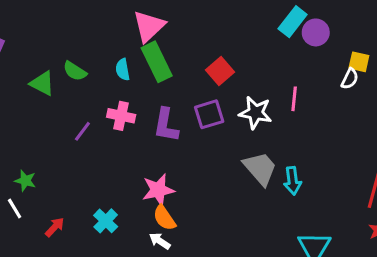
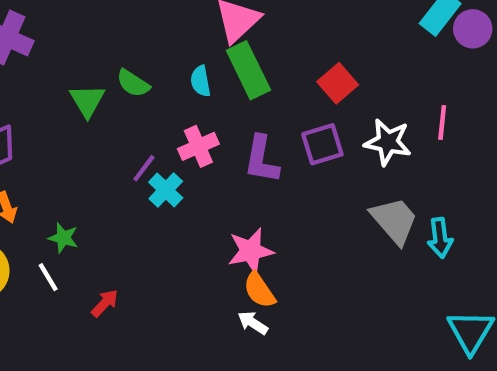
green triangle: (42, 83) -> (87, 101), turned 32
pink cross: (121, 116) -> (198, 146), turned -36
cyan cross: (106, 221) -> (166, 190), moved

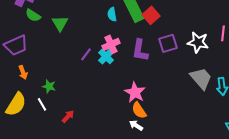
green semicircle: (133, 83) -> (33, 15), moved
red square: (338, 83) -> (151, 15), moved
cyan cross: (166, 190) -> (106, 56), moved
pink star: (251, 251) -> (135, 92), turned -30

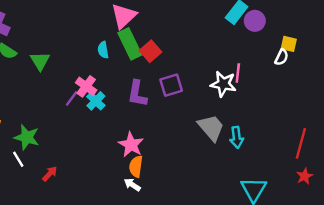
white star: (198, 42) -> (223, 84), moved
pink cross: (111, 44) -> (86, 86), moved, turned -30
green star: (49, 86) -> (27, 137), size x1.5
orange semicircle: (139, 110) -> (136, 166), turned 42

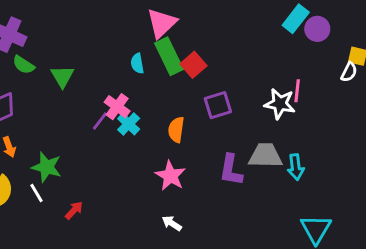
purple L-shape: (137, 94) -> (231, 170), moved
gray trapezoid: (211, 128) -> (265, 156), turned -48
orange semicircle: (136, 166) -> (176, 130), moved

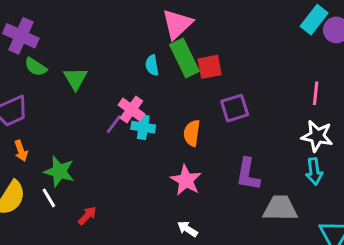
red square: (193, 65) -> (210, 67), turned 30
white star: (280, 104) -> (317, 136), moved
cyan cross: (129, 124) -> (143, 127), turned -35
gray trapezoid: (265, 156) -> (280, 208), moved

